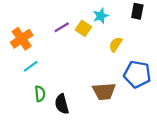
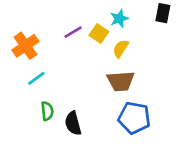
yellow semicircle: (116, 44) -> (121, 48), moved
blue pentagon: (137, 74) -> (134, 118), moved
brown trapezoid: (104, 91) -> (121, 81), moved

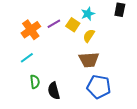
orange cross: (25, 46) -> (31, 30), moved

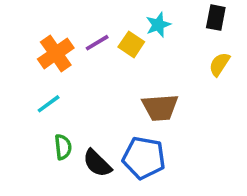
yellow semicircle: (89, 36) -> (219, 64), moved
blue pentagon: (99, 87) -> (144, 158), moved
black semicircle: (54, 91) -> (97, 163), turned -30

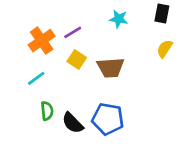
cyan star: (158, 25) -> (119, 19), turned 30
yellow square: (131, 44) -> (77, 59), moved
brown trapezoid: (160, 107) -> (111, 68), moved

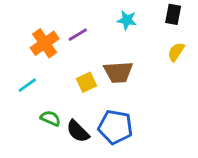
yellow square: (77, 59) -> (86, 82), moved, turned 30
cyan line: (36, 78) -> (27, 85), moved
green semicircle: (47, 111) -> (50, 118), turned -60

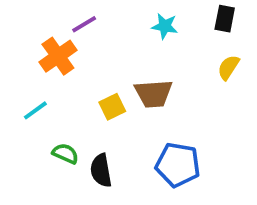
purple line: (78, 35) -> (84, 24), moved
blue pentagon: (115, 127) -> (178, 165), moved
black semicircle: (78, 131) -> (101, 170), turned 35

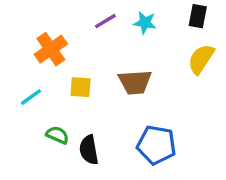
purple line: (84, 24) -> (105, 21), moved
yellow semicircle: (228, 67) -> (201, 59), size x1.4
yellow square: (112, 107) -> (81, 87), moved, turned 30

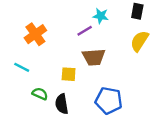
purple line: (105, 21) -> (85, 31), moved
yellow square: (81, 87) -> (69, 74), moved
cyan line: (31, 97) -> (22, 67), turned 63

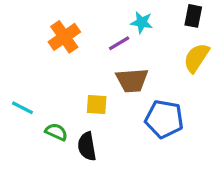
orange cross: (35, 34) -> (64, 37), moved
cyan line: (22, 67) -> (22, 108), moved
blue pentagon: (109, 101) -> (164, 119), moved

